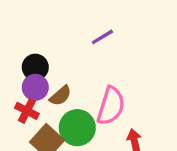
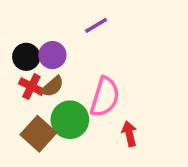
purple circle: (35, 87) -> (52, 55), moved
red cross: (27, 111) -> (31, 87), moved

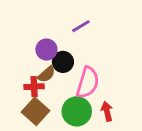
black circle: (26, 57) -> (63, 62), moved
red cross: (31, 87) -> (34, 87), moved, turned -30
green circle: (70, 120) -> (77, 111), moved

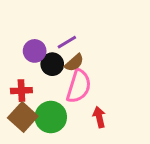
purple line: (81, 26) -> (67, 42), moved
brown semicircle: (46, 74) -> (74, 63), moved
green circle: (77, 111) -> (51, 117), moved

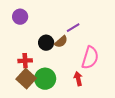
purple line: (67, 42) -> (73, 28), moved
purple circle: (35, 51) -> (20, 17), moved
pink semicircle: (79, 86) -> (90, 58), moved

